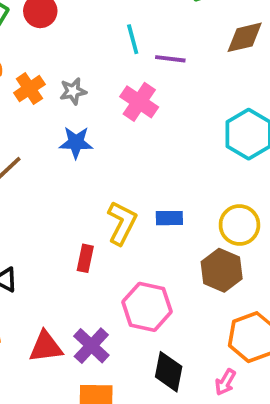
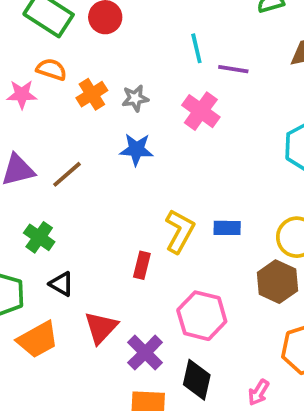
red triangle: (46, 347) -> (101, 328), moved, turned -42
black diamond: (169, 372) -> (197, 380), moved
pink arrow: (225, 382) -> (259, 392), moved

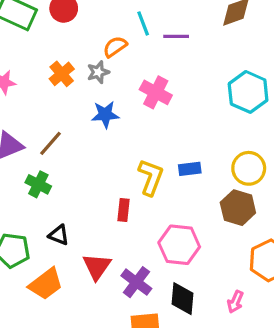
orange semicircle: (51, 69) -> (115, 47), moved, turned -45
pink cross: (201, 111) -> (156, 92), moved
green cross: (39, 237) -> (38, 184), moved

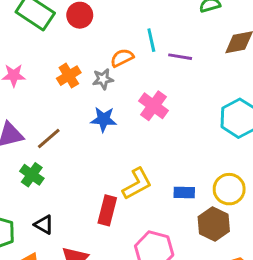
blue rectangle: (190, 169) -> (184, 192), moved
yellow L-shape: (151, 177) -> (137, 184), turned 32
red rectangle: (123, 210) -> (107, 210), size x1.4

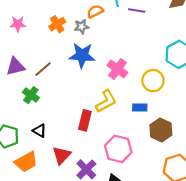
pink cross: (153, 106) -> (117, 69), moved
blue star: (104, 119) -> (82, 55), size x1.4
yellow circle: (229, 189) -> (153, 81), moved

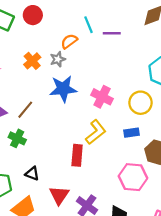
pink hexagon: (118, 149) -> (133, 177), moved

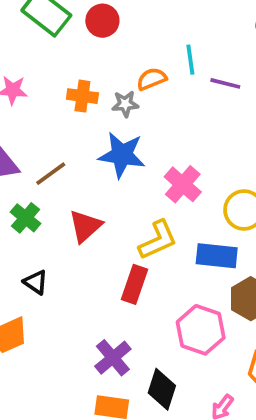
orange cross: (32, 61) -> (82, 96), turned 35
blue rectangle: (131, 133) -> (217, 256), size x1.5
red rectangle: (77, 155) -> (134, 284), moved
red triangle: (59, 195) -> (85, 226), moved

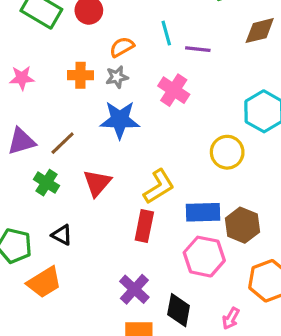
orange semicircle: (152, 79) -> (122, 47), moved
pink cross: (183, 184) -> (174, 90), moved
blue rectangle: (217, 256) -> (203, 212), moved

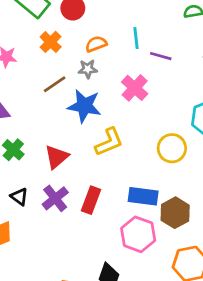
orange cross: (80, 75) -> (51, 42), moved, turned 35
brown line: (63, 143) -> (55, 84), moved
yellow L-shape: (159, 187) -> (109, 142), moved
purple cross: (134, 289) -> (55, 198), moved

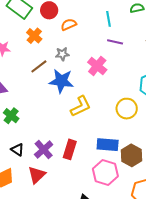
cyan line: (136, 38) -> (109, 19), moved
orange semicircle: (96, 44) -> (69, 25), moved
red triangle: (57, 157) -> (37, 175), moved

